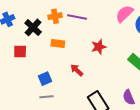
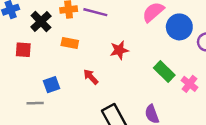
gray line: (47, 97) -> (35, 103), moved

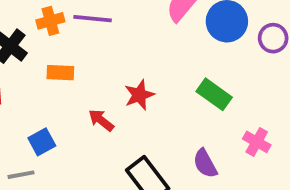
red star: (119, 50) -> (139, 95), moved
pink cross: (190, 84) -> (257, 142), moved

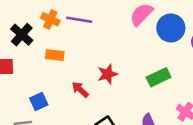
orange cross: (50, 21) -> (50, 19), turned 36
green rectangle: (214, 94) -> (159, 77), turned -65

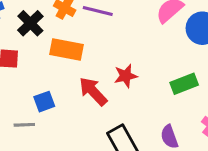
orange rectangle: (55, 55) -> (67, 50), size x1.5
red arrow: (80, 90) -> (93, 91), size x1.5

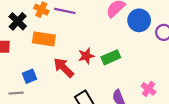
green rectangle: (184, 84) -> (111, 57), moved

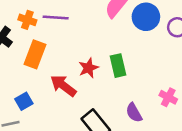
orange rectangle: (44, 39) -> (35, 54), turned -70
green rectangle: (111, 57) -> (118, 66), turned -72

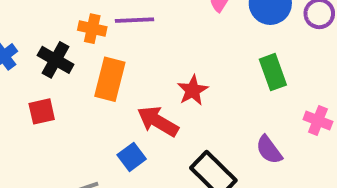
green rectangle: (118, 66) -> (273, 72), moved
blue square: (24, 101) -> (132, 157), moved

